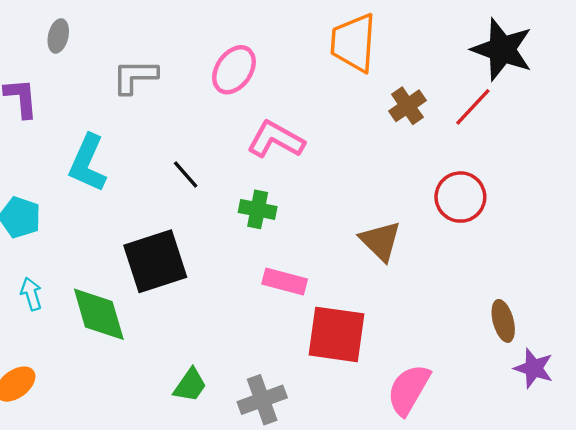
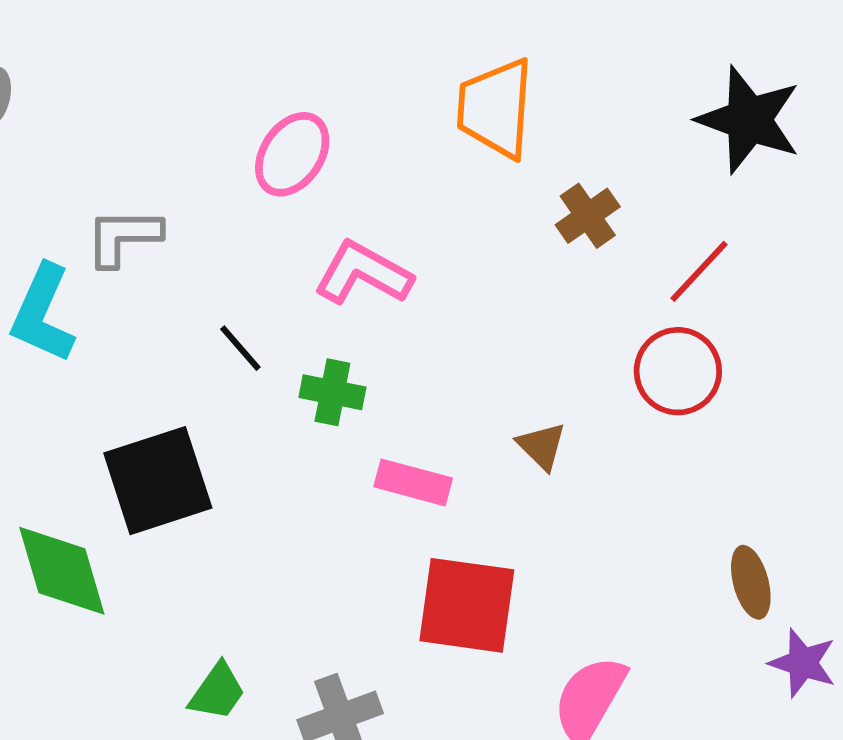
gray L-shape: (135, 77) -> (123, 237), moved
red line: (473, 107) -> (699, 271), moved
black line: (186, 175) -> (240, 348), moved
brown triangle: (380, 241) -> (542, 446), size x0.7
pink rectangle: (285, 282) -> (413, 482), moved

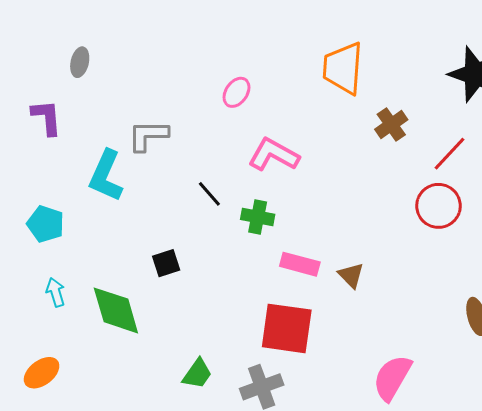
pink ellipse: (292, 154) -> (236, 92), size x0.7
brown triangle: (542, 446) -> (351, 275), moved
black square: (158, 481) -> (166, 263), size x0.5
red square: (467, 605) -> (287, 328), moved

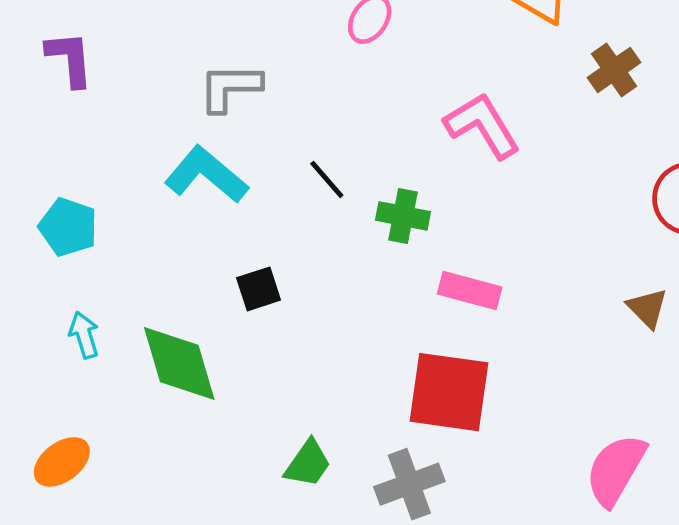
pink L-shape: (274, 155) -> (482, 125), moved, turned 30
cyan L-shape: (106, 176) -> (206, 175), moved, turned 106
brown triangle: (351, 275) -> (647, 308), moved

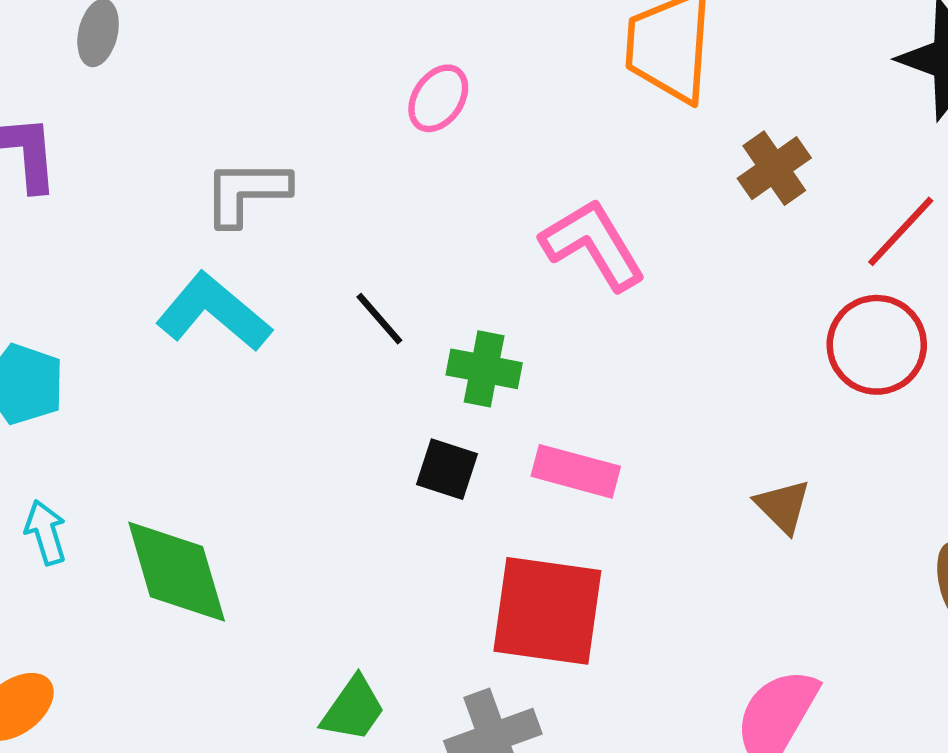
black square: (259, 289) -> (447, 469), moved, turned 36
brown triangle: (647, 308) -> (783, 506), moved

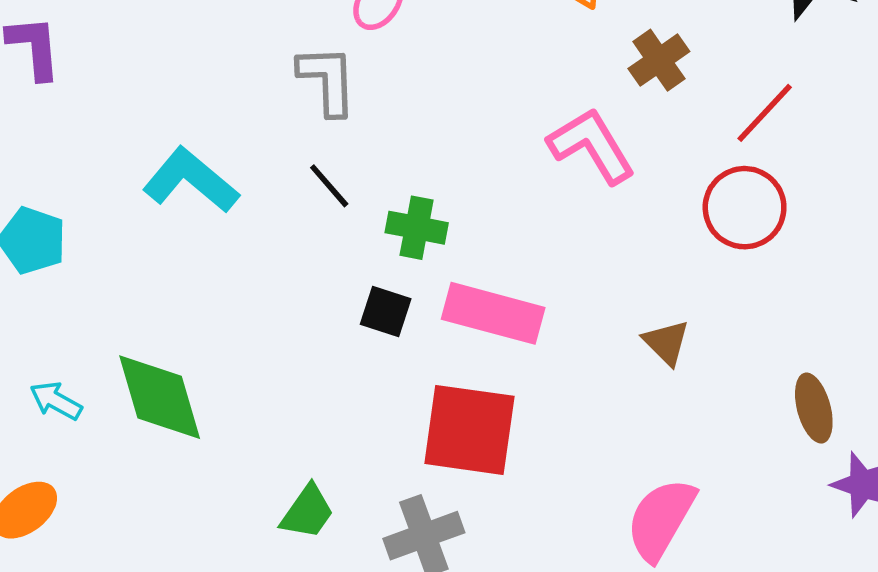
gray L-shape: (246, 192) -> (327, 80), moved, turned 88
pink L-shape: (593, 244) -> (592, 146), moved
pink rectangle: (576, 471) -> (493, 313), size x1.4
cyan arrow: (46, 532) -> (56, 401), moved, turned -44

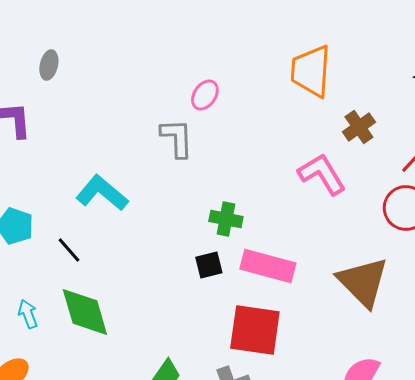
black line: (329, 186) -> (69, 250), moved
black square: (386, 311) -> (209, 265), turned -32
brown triangle: (666, 342) -> (363, 282), size x2.0
cyan arrow: (56, 401) -> (28, 314), turned 40

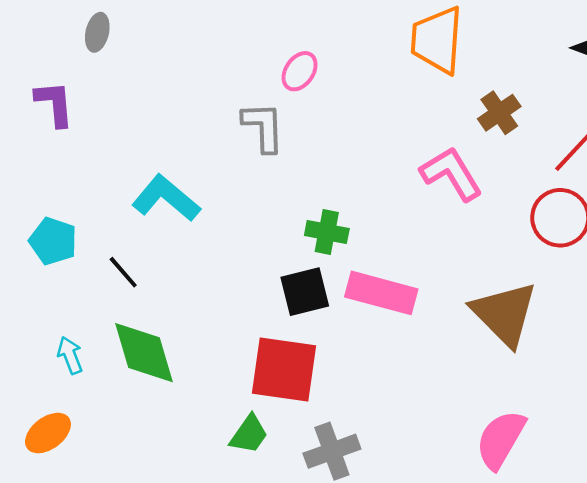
black square: (209, 265) -> (305, 292), size x1.4
red square: (255, 330) -> (284, 369), moved

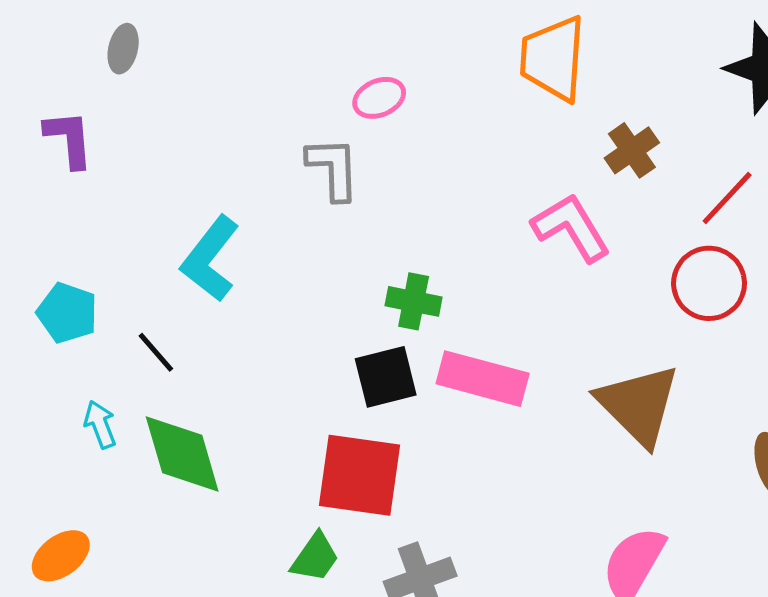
pink ellipse: (300, 71) -> (379, 98), turned 33
cyan L-shape: (166, 198) -> (210, 259), turned -92
cyan arrow: (70, 355) -> (100, 424), moved

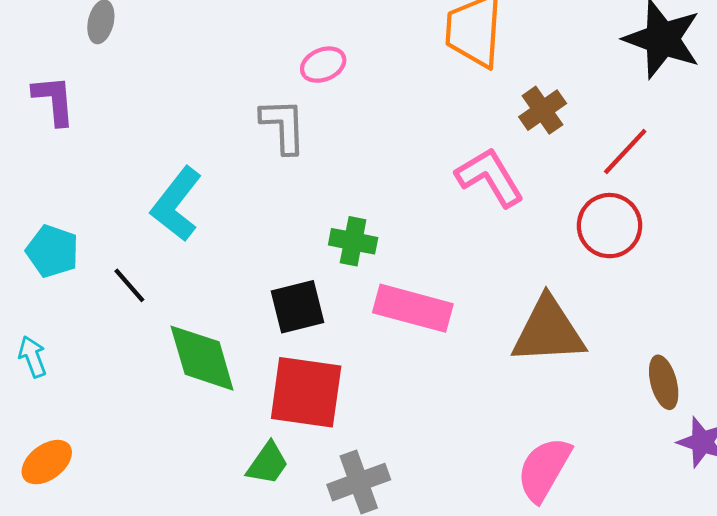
black square: (386, 377) -> (297, 307), moved
brown triangle: (638, 405) -> (548, 331), turned -48
cyan arrow: (100, 424) -> (33, 357), moved
green diamond: (182, 454) -> (202, 358), moved

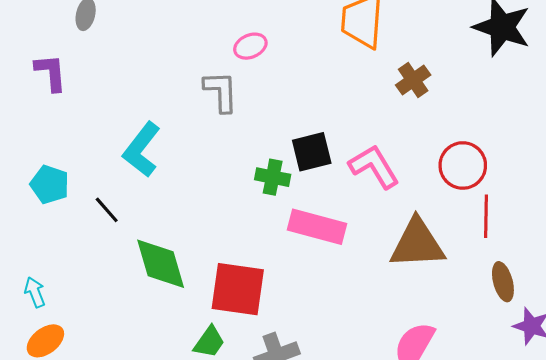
red line: (625, 151) -> (486, 216), moved, turned -42
pink L-shape: (490, 177) -> (374, 167), moved
black square: (297, 307) -> (312, 152), moved
cyan arrow: (33, 357) -> (35, 292), moved

